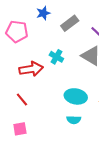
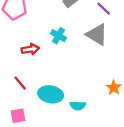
red arrow: (31, 69) -> (30, 49), size x0.7
cyan ellipse: (76, 96) -> (51, 94), moved

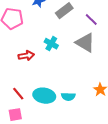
red line: (20, 83) -> (18, 94), moved
cyan semicircle: (78, 106) -> (68, 97), moved

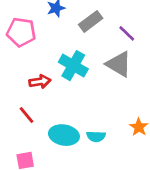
cyan cross: (51, 44) -> (73, 66), size x1.5
red line: (18, 94) -> (27, 115), moved

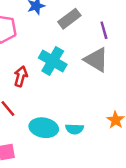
purple line: (127, 33) -> (104, 30), turned 30
red arrow: (40, 82) -> (21, 76), turned -66

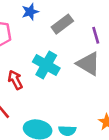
red arrow: (21, 76) -> (15, 80), turned -42

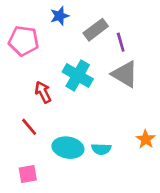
purple line: (96, 35) -> (121, 42), moved

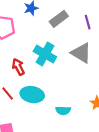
purple line: (121, 42) -> (88, 22), moved
cyan ellipse: (68, 148) -> (32, 95), moved

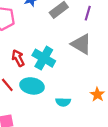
purple line: (88, 22) -> (88, 13), turned 32
cyan cross: (45, 54) -> (44, 58), moved

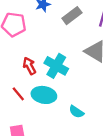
cyan semicircle: (63, 102) -> (76, 112), turned 32

